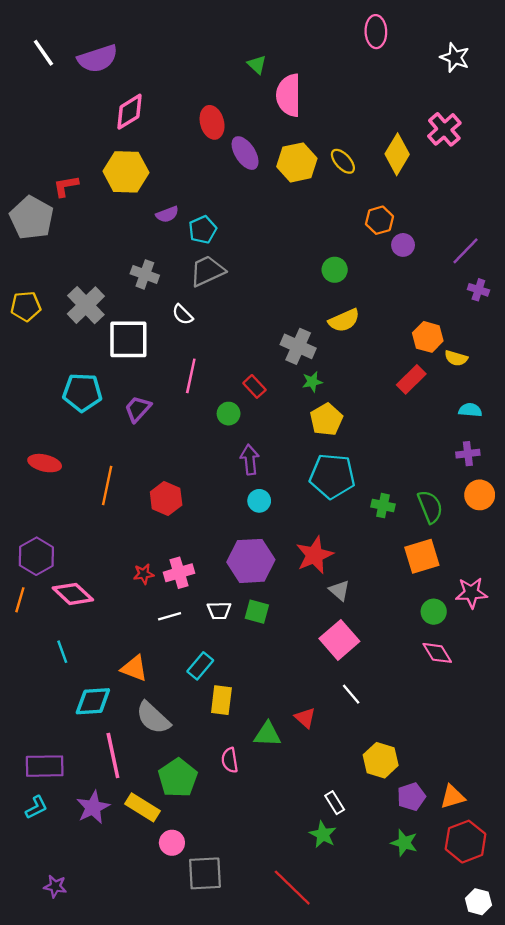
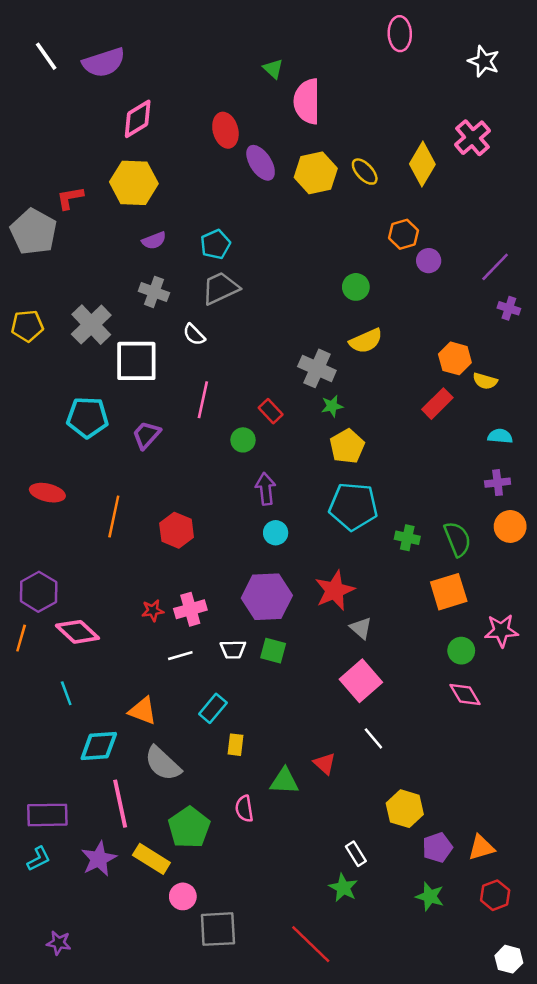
purple semicircle: (167, 214) -> (154, 241), moved
yellow rectangle: (221, 700) -> (235, 745), size x0.7
red hexagon: (466, 842) -> (495, 895), size x0.7

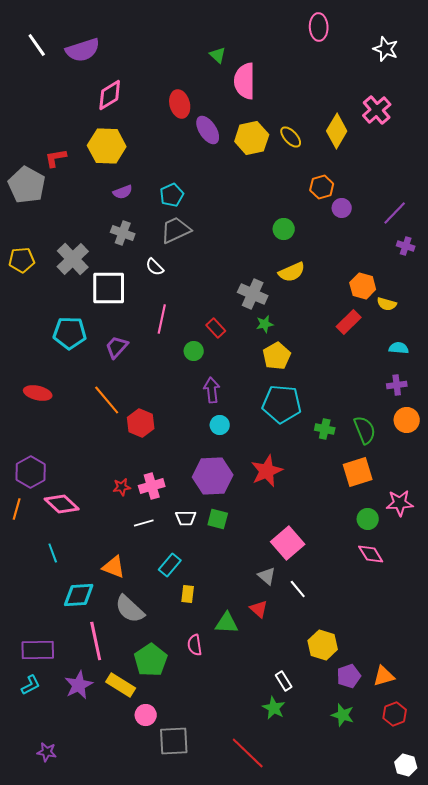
orange line: (114, 516) -> (107, 400), moved, turned -52
gray triangle: (361, 628) -> (267, 576), moved

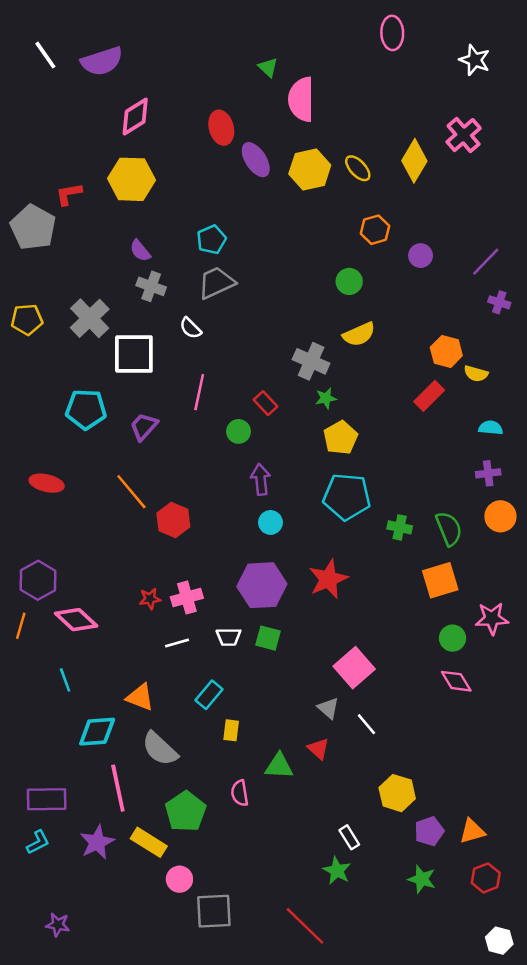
orange hexagon: (322, 187) -> (375, 230), moved
purple semicircle: (123, 192) -> (140, 251), moved, turned 72

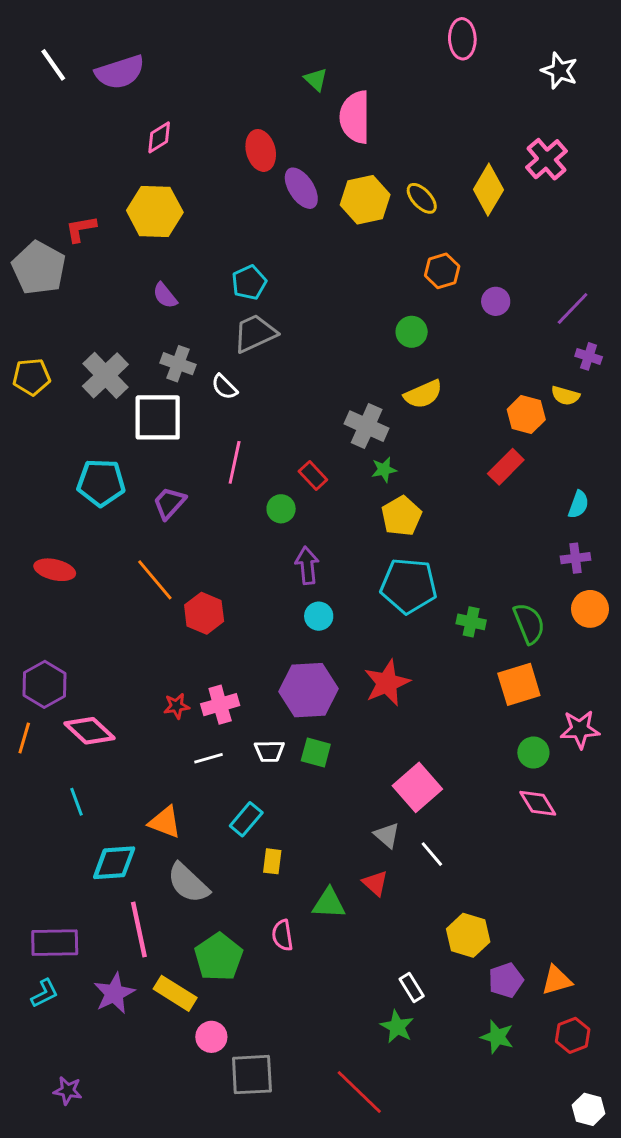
pink diamond: (135, 117) -> (159, 137), size x0.7
gray cross: (151, 286) -> (178, 364), moved
yellow semicircle: (476, 374) -> (565, 396), moved
cyan semicircle: (491, 428) -> (578, 504), turned 105

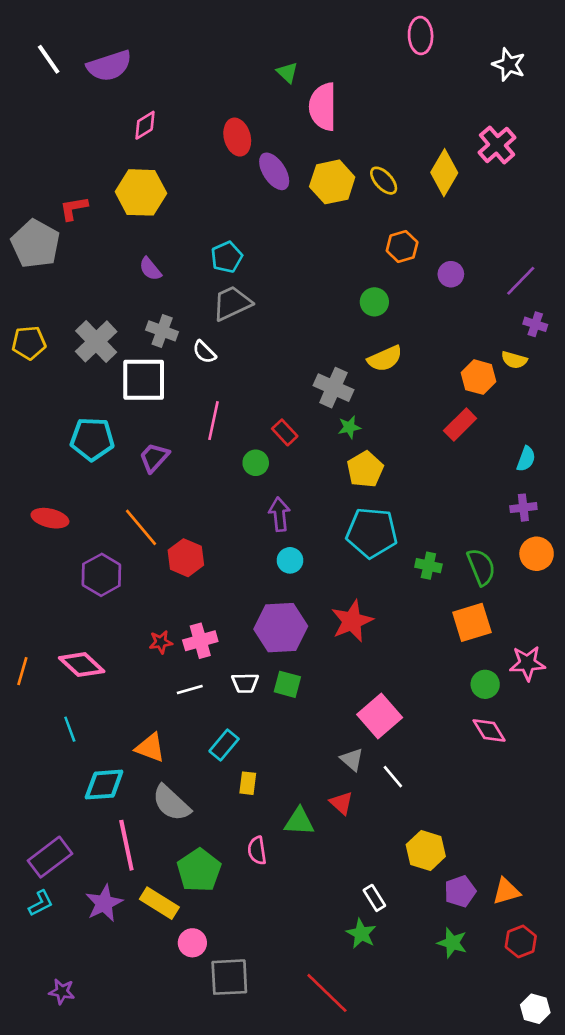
purple hexagon: (45, 684) -> (101, 575), moved
purple rectangle: (55, 943) -> (50, 857), turned -36

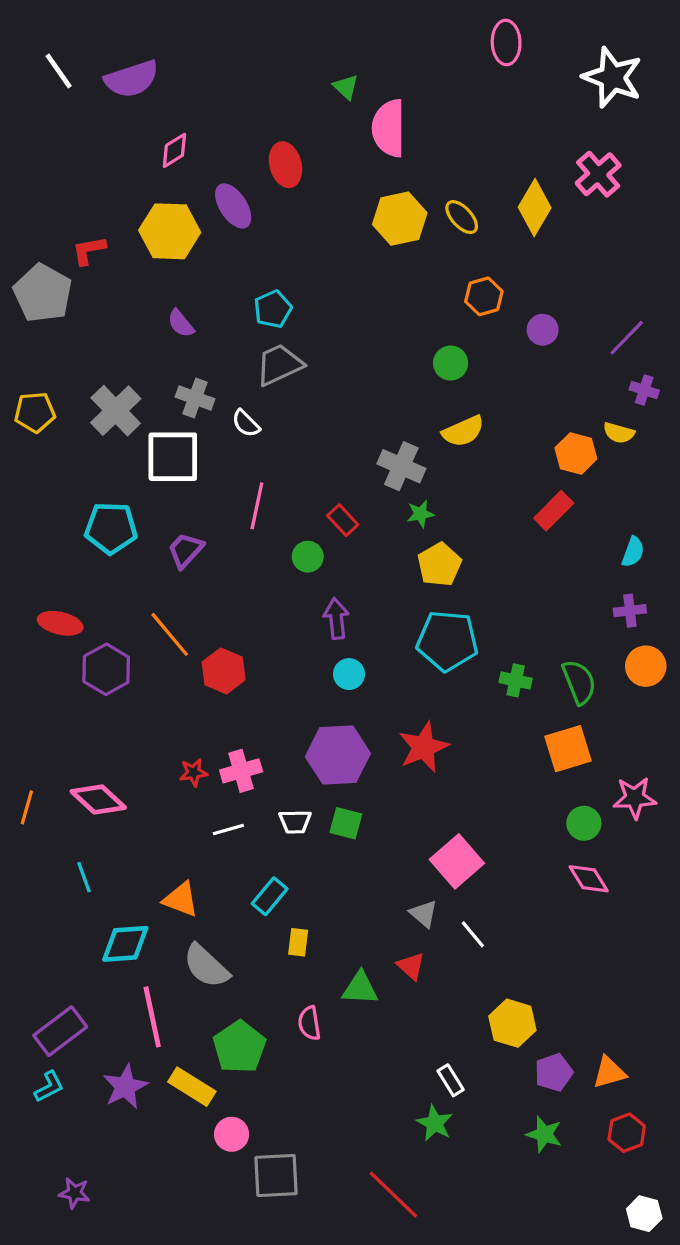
white star: (509, 65) -> (612, 77), size x1.5
purple ellipse: (274, 171) -> (233, 206), moved
purple hexagon: (101, 575) -> (106, 669), moved

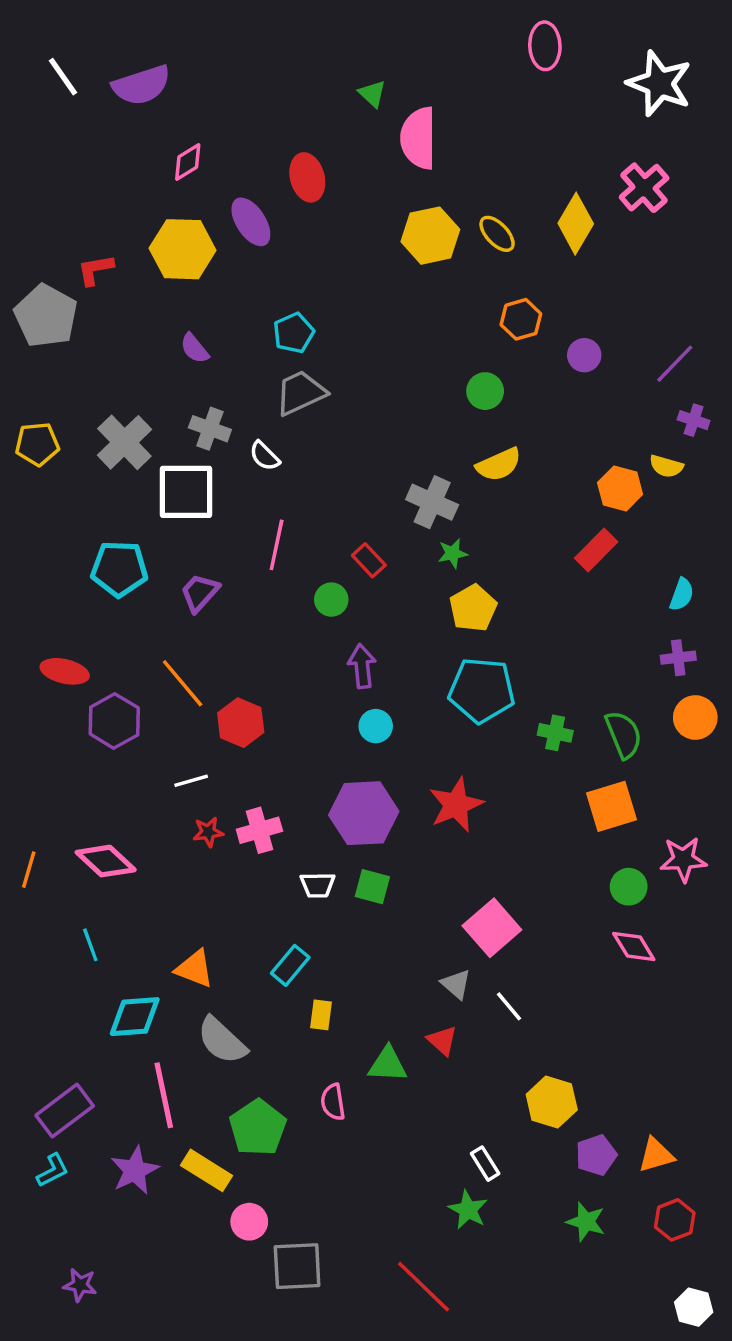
white line: (228, 830) -> (191, 781), moved

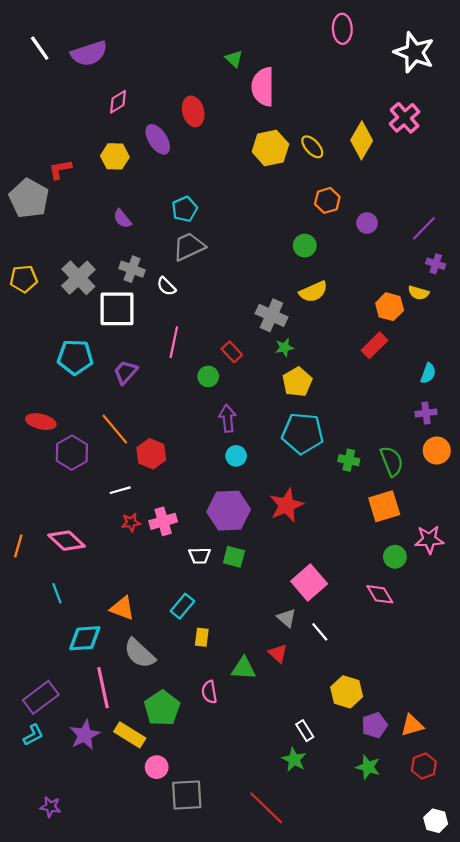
yellow hexagon: (183, 249) -> (115, 156), size x0.7
pink diamond: (634, 947) -> (380, 594), moved

